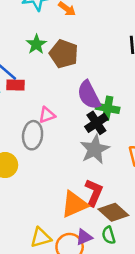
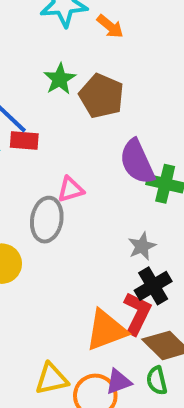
black cross: (96, 123) -> (153, 286), moved
gray star: (95, 149) -> (142, 246), size x0.6

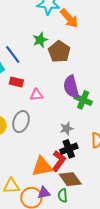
orange arrow: (110, 26) -> (69, 18), size x1.5
red rectangle: (24, 140) -> (16, 82), moved
gray ellipse: (47, 220) -> (21, 122), moved

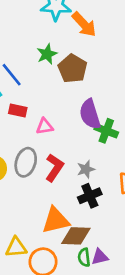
red L-shape: (59, 161) -> (54, 168), moved
brown diamond: (70, 179) -> (76, 236), moved, turned -50
purple triangle: (44, 193) -> (100, 257), moved

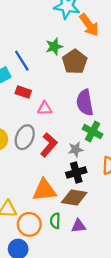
green cross: (106, 131) -> (93, 132), moved
brown diamond: (76, 236) -> (74, 198), moved
green semicircle: (84, 257) -> (55, 221), moved

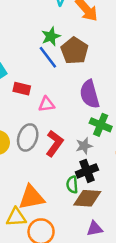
blue line: (22, 61) -> (48, 57), moved
orange triangle: (44, 190) -> (31, 197), moved
green semicircle: (55, 221) -> (72, 185), moved

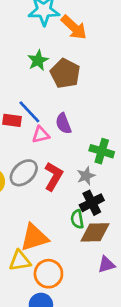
blue line: (48, 57) -> (29, 112), moved
purple semicircle: (90, 94) -> (63, 123), moved, size x0.7
gray ellipse: (28, 137) -> (24, 173), turned 35

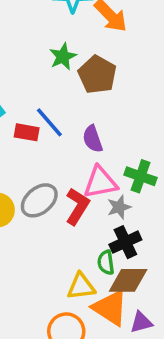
pink triangle: (41, 135) -> (100, 182), moved, size x1.5
orange triangle: (34, 237) -> (110, 308), moved, turned 48
yellow triangle: (20, 261) -> (81, 286), moved

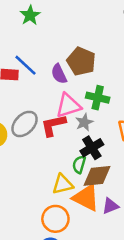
brown pentagon: (97, 75) -> (81, 61), moved
red L-shape: (77, 206) -> (53, 125), turned -128
green semicircle: (106, 263) -> (79, 165), turned 30

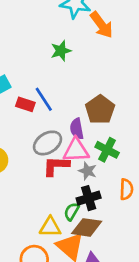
purple semicircle: (59, 74) -> (77, 129), moved
gray star: (84, 122) -> (88, 171), turned 30
gray ellipse: (25, 124) -> (48, 143), moved

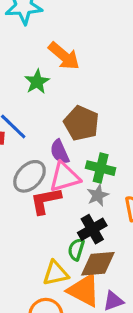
orange arrow: (101, 25) -> (64, 56), moved
green star: (61, 51) -> (37, 82), moved
gray star: (88, 171) -> (98, 195), moved, turned -30

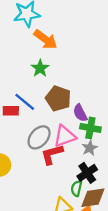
orange arrow: (64, 56) -> (46, 39), moved
brown pentagon: (81, 123) -> (58, 98), moved
purple semicircle: (60, 152) -> (80, 113), moved

